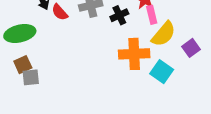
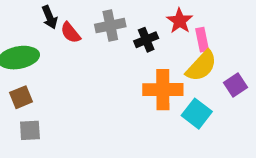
pink rectangle: (152, 15) -> (202, 40), moved
gray square: (31, 77) -> (30, 130), moved

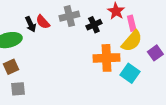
black arrow: (50, 17) -> (31, 24), moved

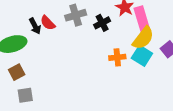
pink rectangle: (132, 23) -> (142, 19), size x1.5
orange cross: (107, 58) -> (117, 57), size x0.6
cyan square: (130, 73) -> (142, 56), moved

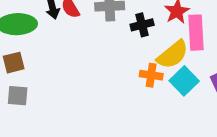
yellow semicircle: (143, 38) -> (173, 55), moved

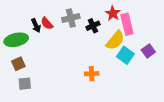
orange cross: (151, 75) -> (92, 74), moved

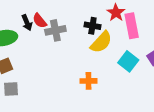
gray cross: (71, 18) -> (55, 30), moved
black cross: (93, 26) -> (92, 26), turned 32
yellow semicircle: (115, 40) -> (101, 42), moved

